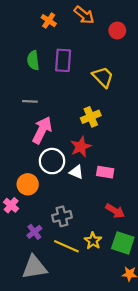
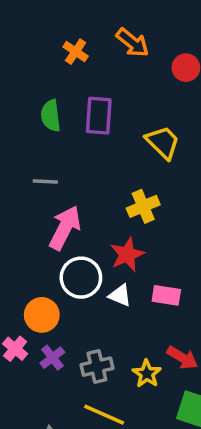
purple cross: (34, 232) -> (52, 358), moved
yellow star: (93, 241) -> (147, 374), moved

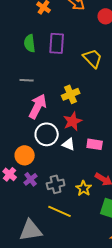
yellow cross: (143, 206) -> (71, 94), moved

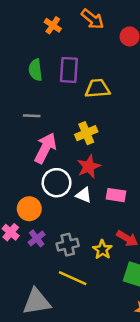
yellow trapezoid: (93, 58) -> (97, 89), moved, turned -50

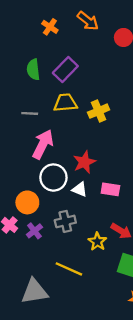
purple rectangle: (69, 70) -> (65, 70), turned 40
yellow trapezoid: (97, 89) -> (65, 103), moved
yellow cross: (86, 133) -> (99, 111), moved
gray cross: (68, 245) -> (65, 221), moved

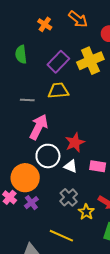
green semicircle: (33, 70) -> (21, 54), moved
yellow cross: (99, 111) -> (90, 61), moved, size x1.4
orange circle: (27, 202) -> (25, 178), size x1.4
gray cross: (65, 221) -> (69, 197), moved, turned -30

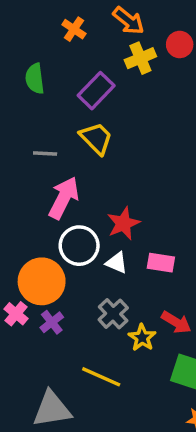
yellow cross: (90, 61) -> (140, 58), moved, size x0.7
yellow trapezoid: (58, 91) -> (96, 138), turned 50

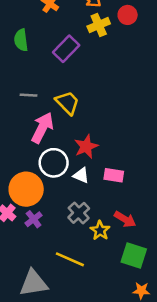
yellow trapezoid: (96, 138) -> (67, 103), moved

